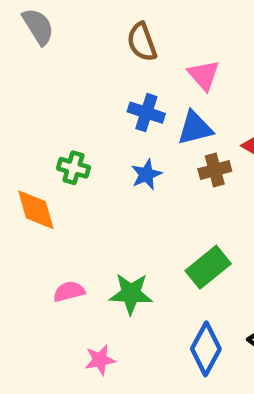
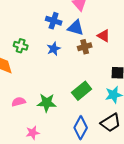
blue triangle: (195, 128) -> (76, 28), turned 30

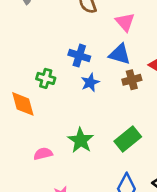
blue cross: (54, 21) -> (79, 56), moved
green star: (47, 103) -> (81, 140), moved, turned 30

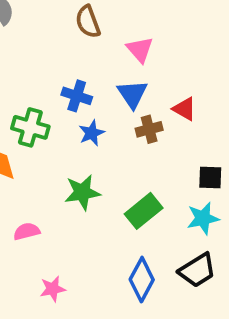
blue triangle: (120, 54) -> (132, 94), turned 40
green cross: (46, 78) -> (30, 127), size x1.4
green star: (81, 140) -> (82, 192), moved, turned 30

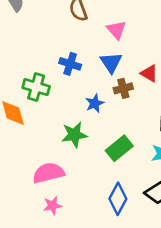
blue star: (92, 133) -> (95, 103), moved
pink semicircle: (27, 231) -> (48, 173), moved, size x1.6

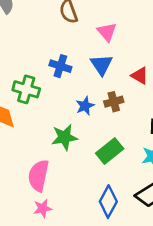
brown cross: (123, 88) -> (114, 102), moved
pink semicircle: (48, 173) -> (38, 176), turned -64

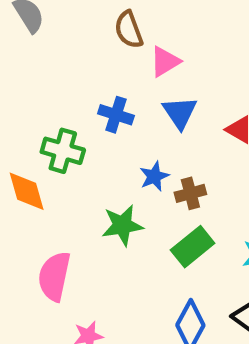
pink triangle: (107, 32) -> (165, 62), moved, turned 40
brown cross: (114, 102) -> (190, 193), moved
pink semicircle: (38, 176) -> (54, 276), moved

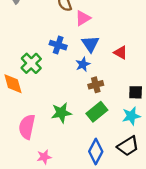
green cross: (63, 151) -> (31, 63), turned 30
blue star: (154, 176) -> (83, 64), moved
green star: (122, 225) -> (61, 113), moved

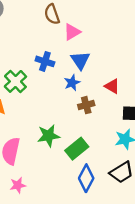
red triangle: (120, 53) -> (112, 86), moved
green rectangle: (97, 112) -> (77, 149), moved
pink star: (44, 157) -> (18, 185), moved

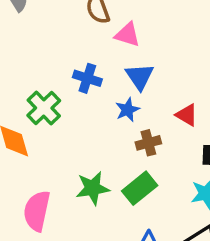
pink triangle: (72, 32) -> (127, 35), turned 48
green rectangle: (77, 149) -> (140, 188), moved

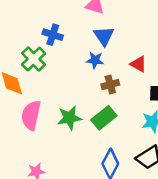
blue cross: (87, 78) -> (53, 35), moved
blue star: (127, 110) -> (95, 60), turned 30
pink semicircle: (37, 211) -> (31, 115), moved

